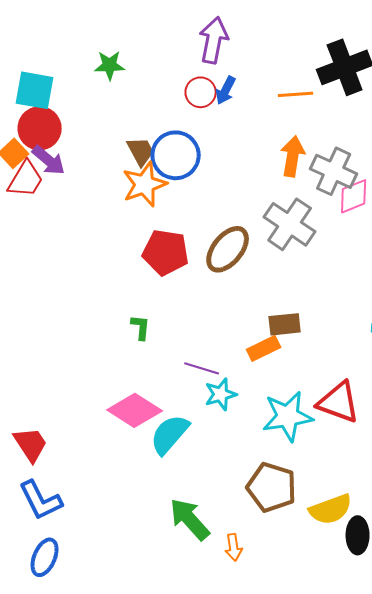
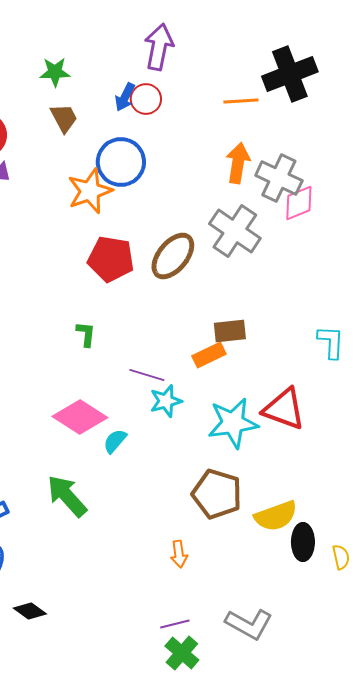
blue arrow: (226, 90) -> (125, 97), moved
brown trapezoid: (141, 151) -> (64, 118), moved
cyan semicircle: (170, 434) -> (115, 441), size x0.6
green arrow: (190, 519) -> (67, 496), moved

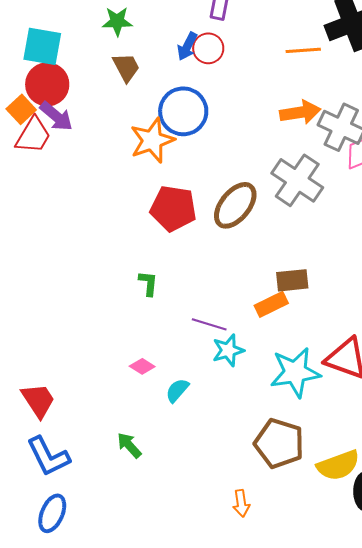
orange arrow: (238, 163) -> (300, 112), turned 72
pink diamond: (80, 417) -> (142, 366), size x0.5
green arrow: (67, 496) -> (129, 445), size x0.6

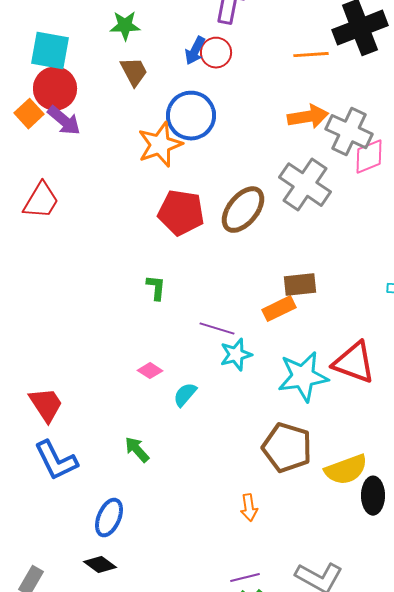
red trapezoid: (33, 135) -> (41, 201), moved
blue ellipse: (52, 513) -> (109, 518), moved

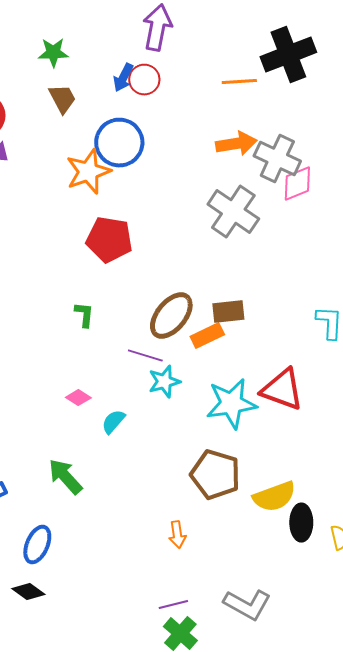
brown ellipse: (243, 210) -> (171, 316), moved
green arrow: (137, 450) -> (65, 477), size x1.4

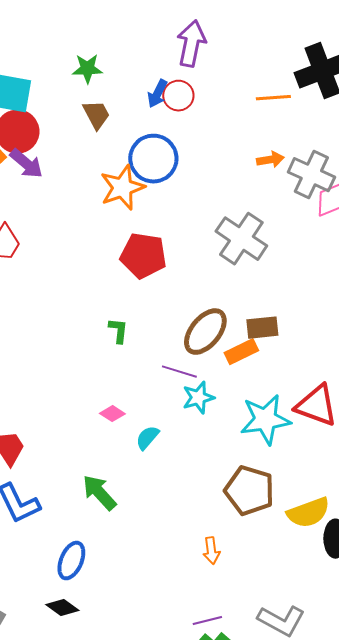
orange arrow: (236, 144) -> (270, 160), size x0.7
gray cross: (233, 212) -> (241, 239), moved

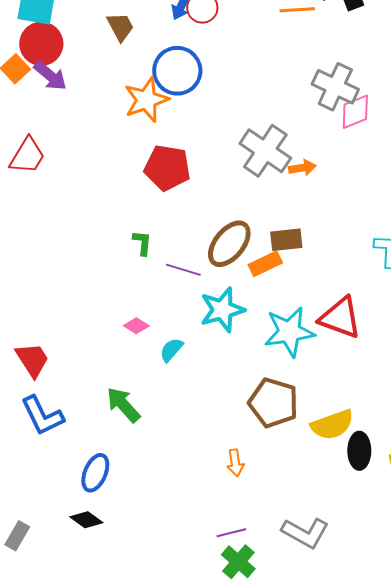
orange arrow: (270, 160) -> (302, 168), moved
purple line: (179, 372) -> (183, 270), moved
cyan star: (198, 398) -> (222, 310), size x1.4

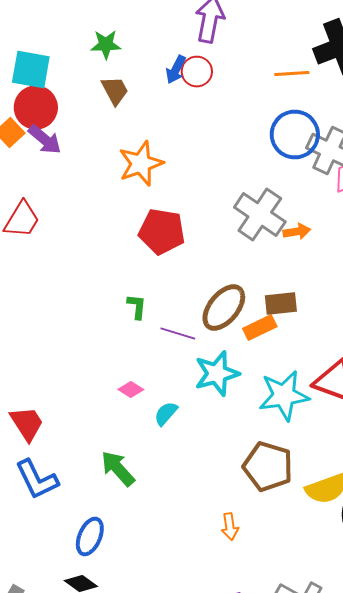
blue circle: (177, 71) -> (295, 134), moved

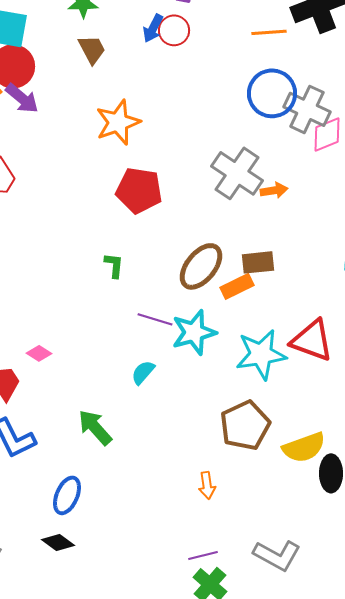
purple line: (178, 334) -> (155, 319), moved
pink diamond: (131, 390) -> (39, 353), moved
brown pentagon: (268, 466) -> (245, 425), turned 30

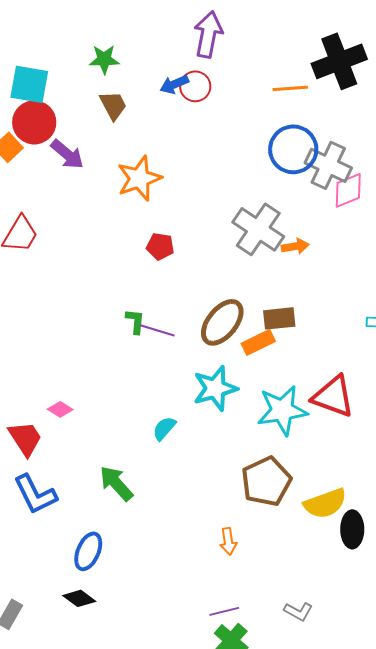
blue arrow: (153, 28) -> (174, 84), turned 40
purple arrow: (22, 98) -> (67, 154), moved
red pentagon: (139, 190) -> (160, 246), size x0.6
purple line: (155, 319) -> (157, 330), moved
gray L-shape: (277, 555) -> (298, 611), size x0.6

